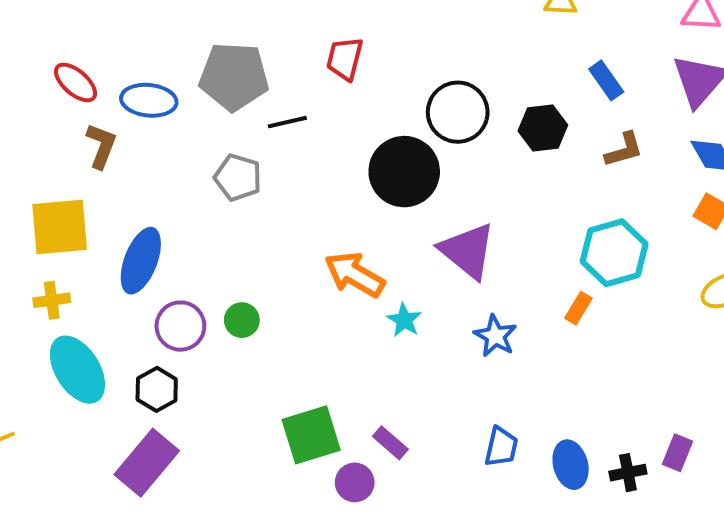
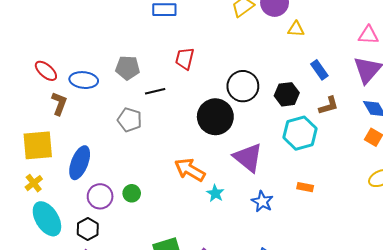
gray pentagon: (234, 77) -> (128, 68), size x0.7
cyan hexagon: (614, 253) -> (300, 133), moved
yellow cross: (52, 300) -> (34, 183), turned -30
orange rectangle: (578, 308) -> (305, 187), turned 70

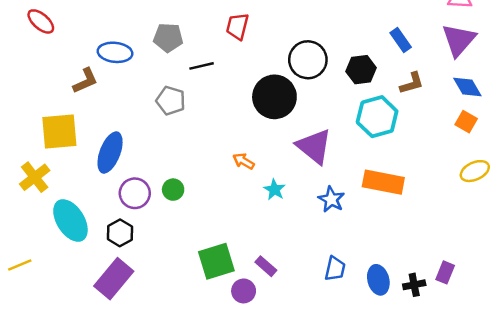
red ellipse: (46, 71) -> (41, 21), moved
brown L-shape: (59, 104) -> (85, 81), turned 45
orange arrow: (190, 170) -> (244, 161), size x0.6
yellow cross: (34, 183) -> (35, 177), moved, size x1.4
orange rectangle: (305, 187) -> (383, 182), size x2.0

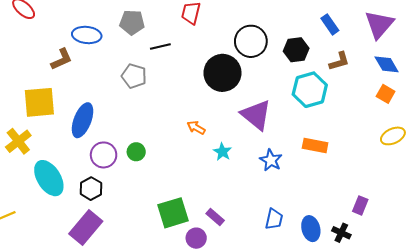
orange rectangle: (383, 182) -> (315, 145), size x0.7
purple rectangle: (445, 272) -> (360, 205), moved
black cross: (414, 285) -> (341, 233), turned 36

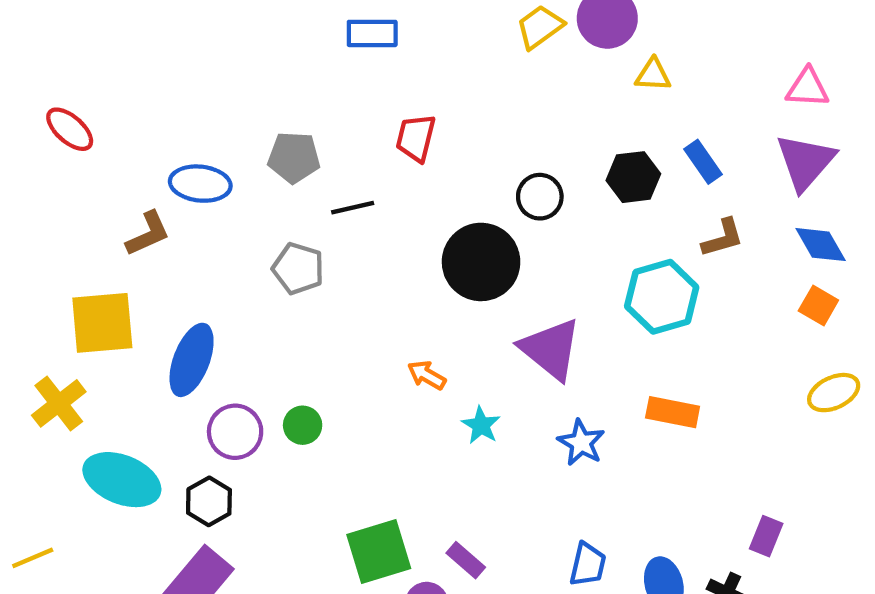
black circle: (251, 41) -> (540, 197), size x0.7
black hexagon: (296, 50) -> (633, 177), moved
cyan ellipse: (49, 178) -> (122, 480), turned -36

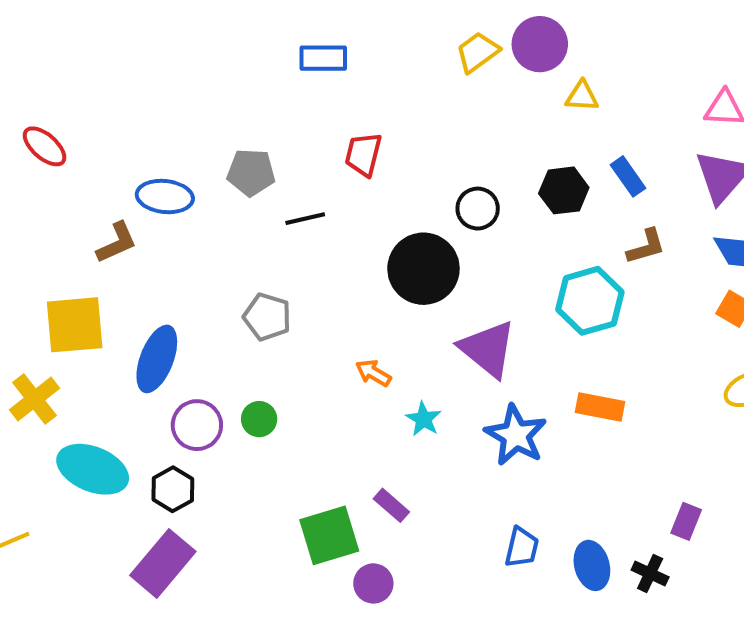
gray pentagon: (298, 268) -> (267, 317), moved
blue star: (581, 443) -> (516, 435), size x1.4
purple rectangle: (466, 560) -> (391, 505), moved

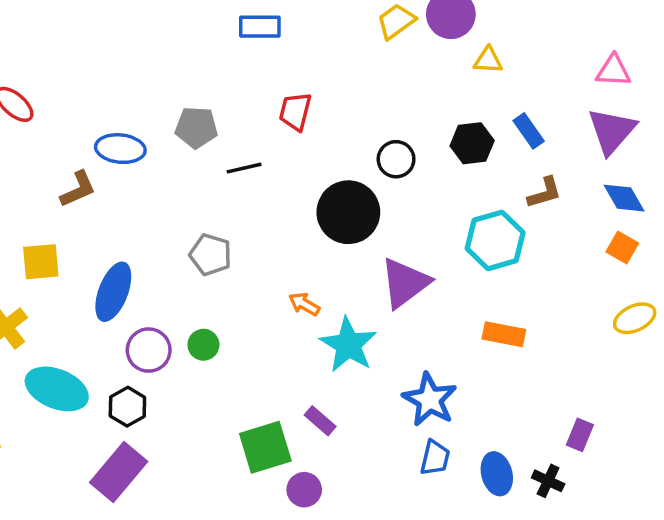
yellow square: (75, 325) -> (41, 262), size x0.7
purple triangle: (488, 349) -> (405, 283), turned 44
cyan star: (423, 419) -> (348, 345), size x1.8
blue star: (516, 435) -> (430, 400), moved

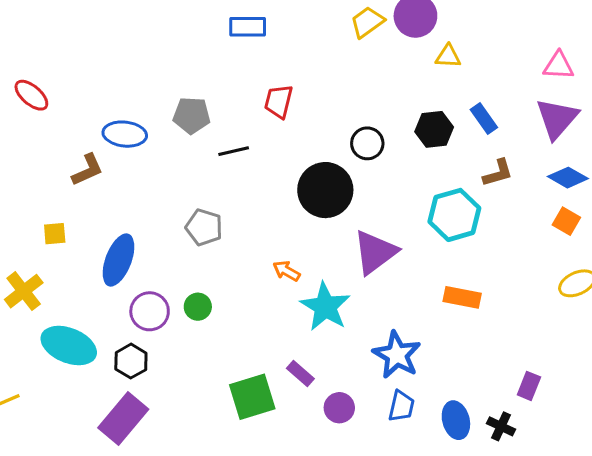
blue diamond: (624, 198) -> (568, 178), turned -30
yellow square: (41, 262) -> (55, 234), size x0.7
purple circle: (304, 490) -> (339, 408), moved

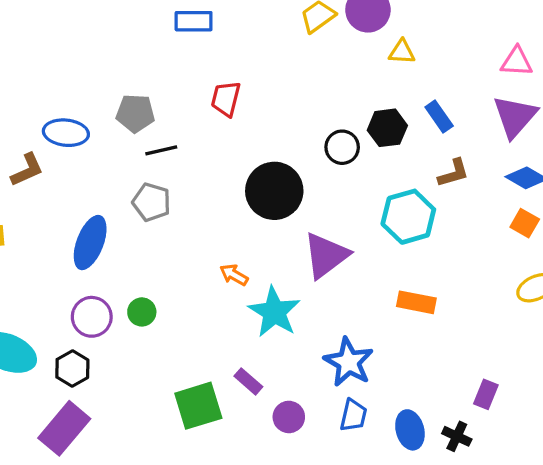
black circle: (367, 143) -> (342, 147), moved
black line: (234, 151) -> (161, 150), moved
gray pentagon: (204, 227) -> (152, 202), moved
blue ellipse: (118, 260) -> (90, 243), moved

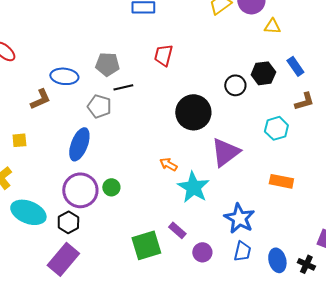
gray pentagon: (152, 202) -> (99, 106), moved
cyan hexagon: (408, 217) -> (276, 128), size x0.7
purple circle: (92, 317) -> (80, 190), size x1.4

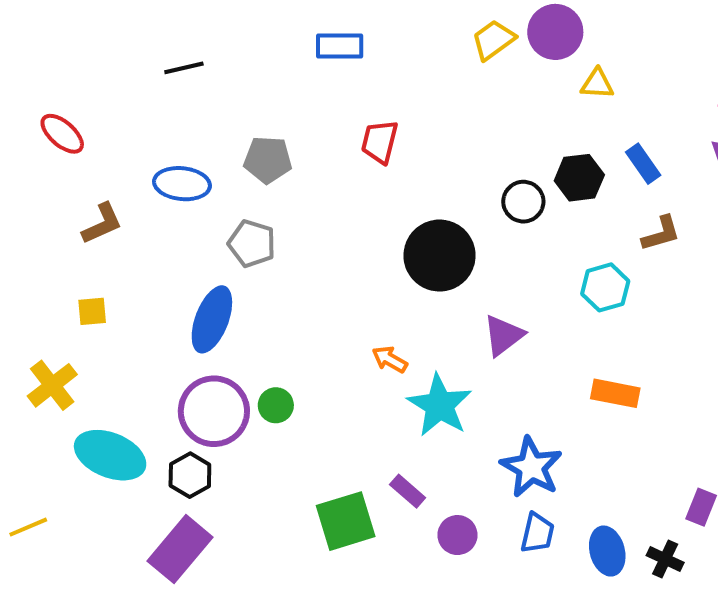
black line: (123, 87) -> (184, 68), moved
brown L-shape: (40, 99) -> (102, 224), moved
purple triangle: (225, 152) -> (503, 335), size x0.7

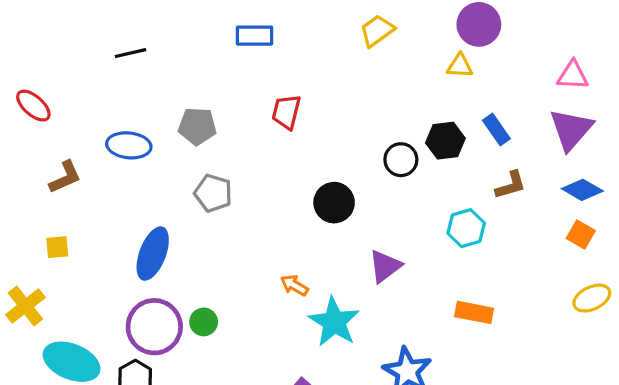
purple circle: (555, 32) -> (479, 24), moved
gray pentagon: (252, 244) -> (213, 193), moved
black circle: (440, 256) -> (334, 203), size x0.7

